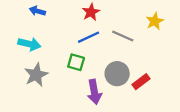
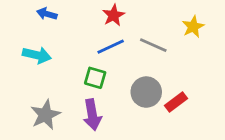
gray star: (36, 75) -> (45, 115), moved
purple arrow: (94, 92) -> (92, 115), moved

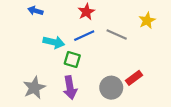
cyan arrow: (37, 55) -> (54, 42), moved
gray circle: (146, 92) -> (111, 88), moved

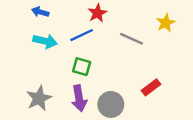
blue line: (84, 36) -> (82, 35), moved
cyan arrow: (54, 42) -> (45, 41), moved
gray circle: (111, 88) -> (111, 104), moved

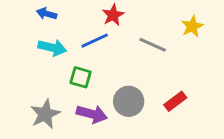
green square: (82, 67) -> (81, 77), moved
purple arrow: (79, 98) -> (92, 114), turned -65
gray circle: (111, 104) -> (129, 101), moved

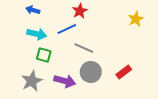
gray line: (153, 45) -> (84, 48), moved
green square: (81, 77) -> (44, 55), moved

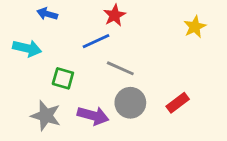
cyan arrow: (37, 34) -> (27, 48), moved
gray star: (32, 81) -> (46, 116), turned -30

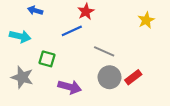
gray line: (120, 68) -> (104, 51), moved
gray circle: (130, 103) -> (110, 77), moved
gray star: (46, 116) -> (22, 77), moved

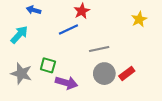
cyan arrow: (20, 36) -> (19, 35), turned -60
gray line: (104, 51) -> (99, 49), turned -36
green square: (47, 59) -> (48, 65), moved

